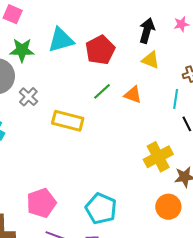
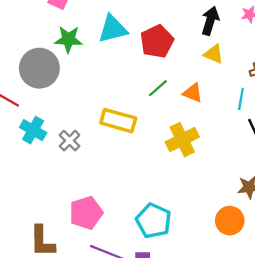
gray cross: (28, 97) -> (70, 141), moved
yellow cross: (158, 157) -> (182, 140), moved

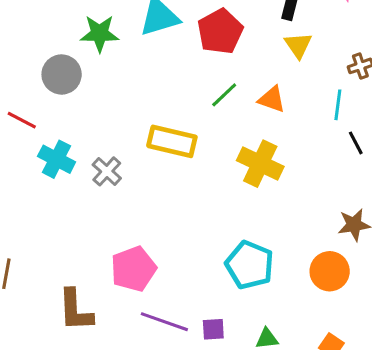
yellow triangle: (214, 54) -> (298, 45), turned 35
gray circle: (39, 68) -> (62, 74), size x0.7
yellow cross: (182, 140) -> (260, 164), turned -36
cyan pentagon: (154, 221) -> (250, 265), moved

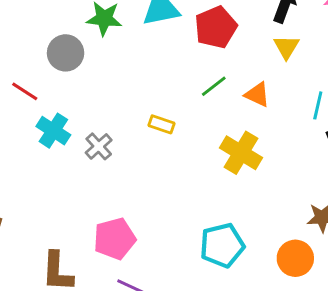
yellow rectangle: (172, 141) -> (161, 124), size x0.6
cyan pentagon: (250, 265) -> (222, 245), turned 30

